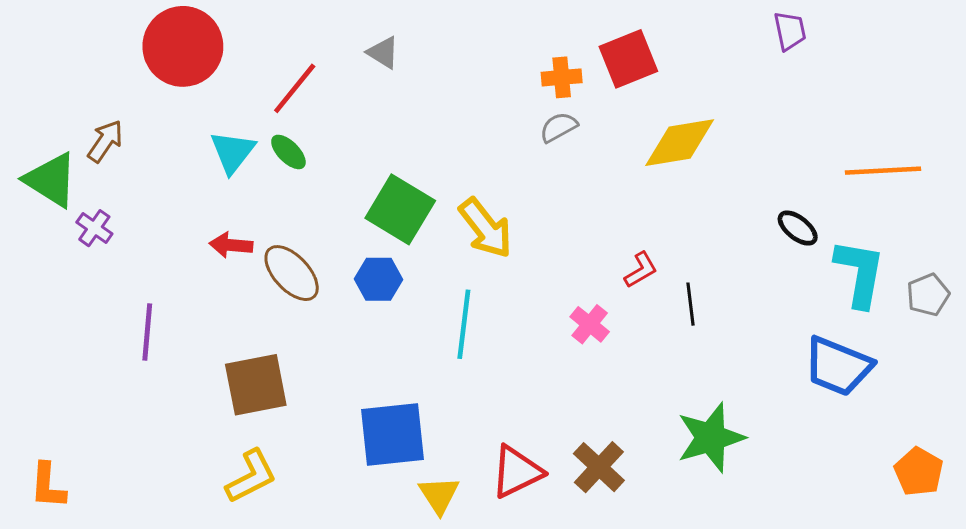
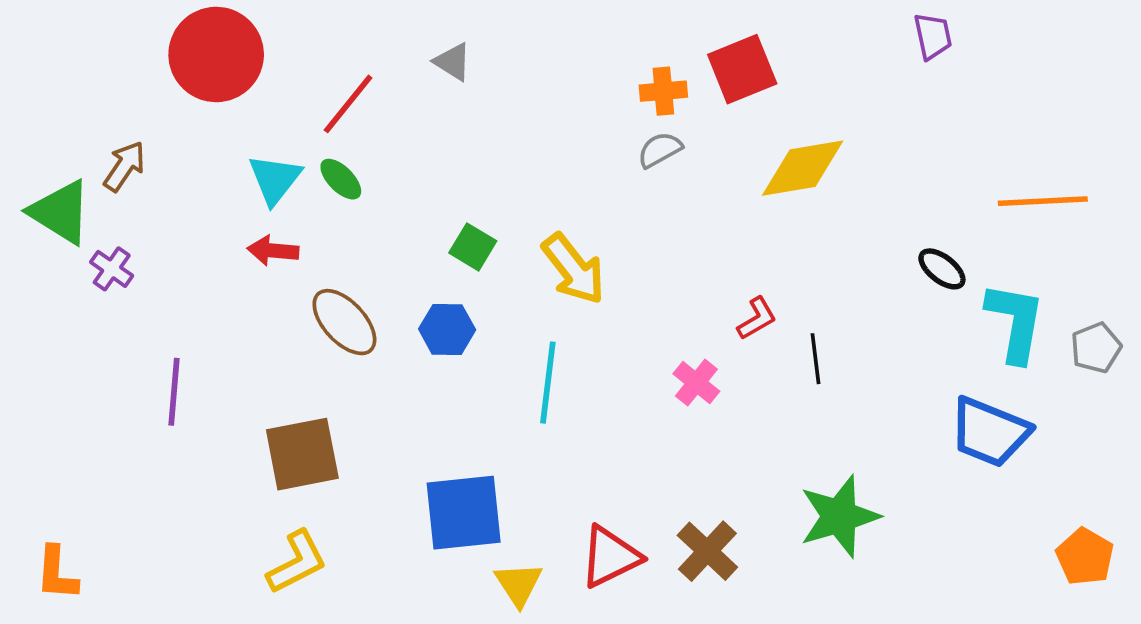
green square: (400, 209) -> (473, 247), size x0.6
red arrow: (231, 245) -> (273, 251), moved

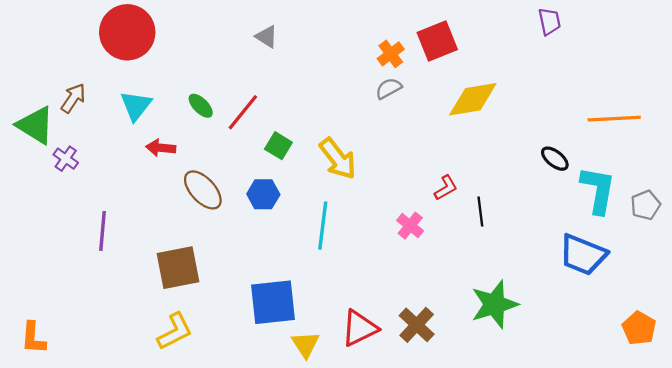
orange cross: (663, 91) -> (391, 54), turned -32
red line: (348, 104) -> (243, 112), moved
cyan triangle: (275, 179) -> (136, 106), moved

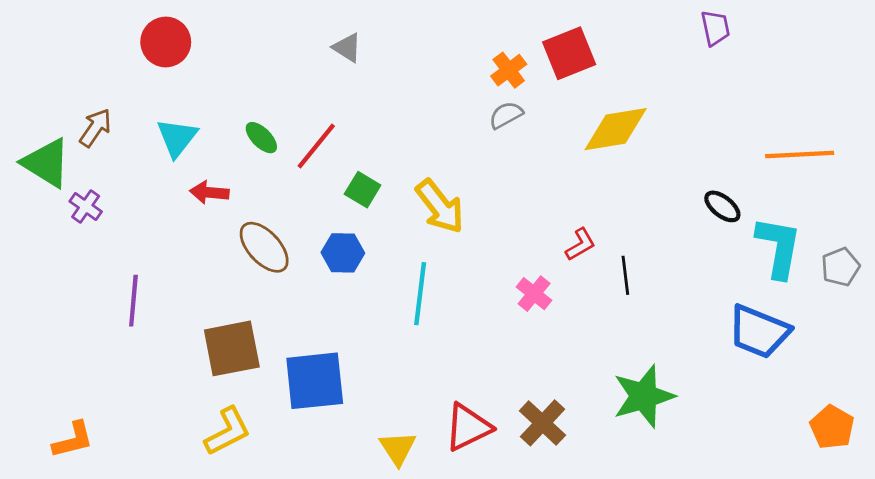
red circle: (127, 32) -> (166, 42), size x0.7
blue square: (273, 302) -> (315, 381), moved
orange L-shape: (33, 338) -> (73, 440), moved, turned -108

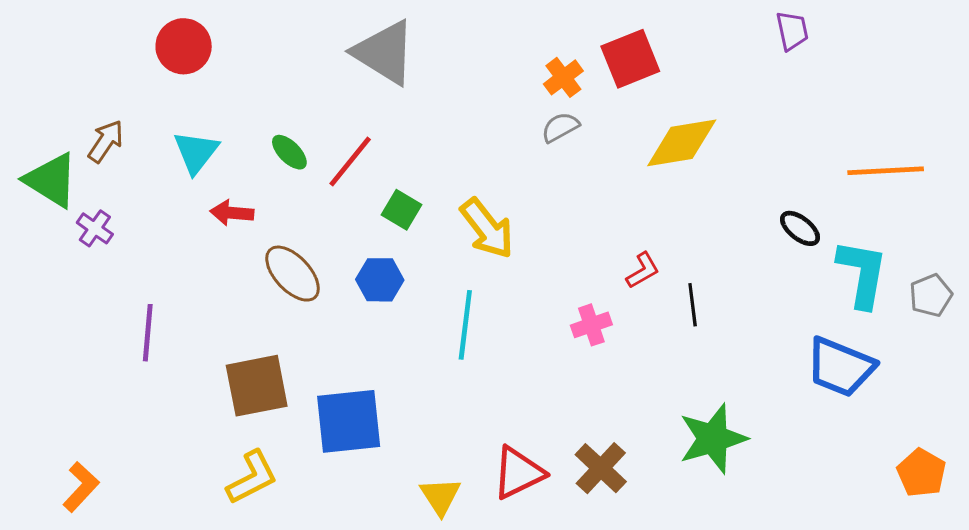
gray triangle: (347, 48) -> (384, 53), size x2.0
pink cross: (534, 294) -> (591, 325), turned 32
orange L-shape: (73, 440) -> (81, 487), turned -33

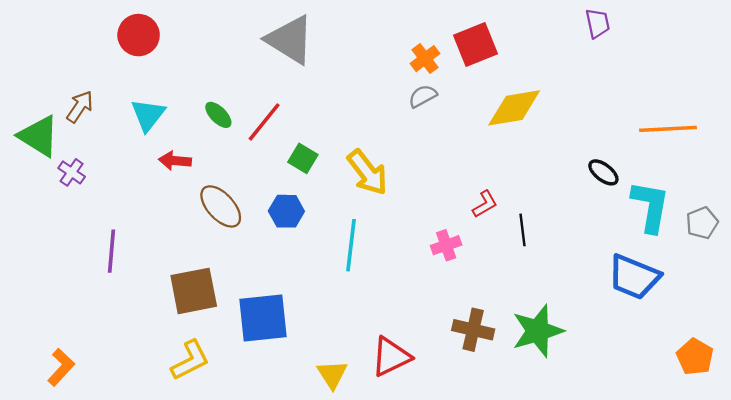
brown cross: (601, 468) -> (473, 330), moved, turned -30

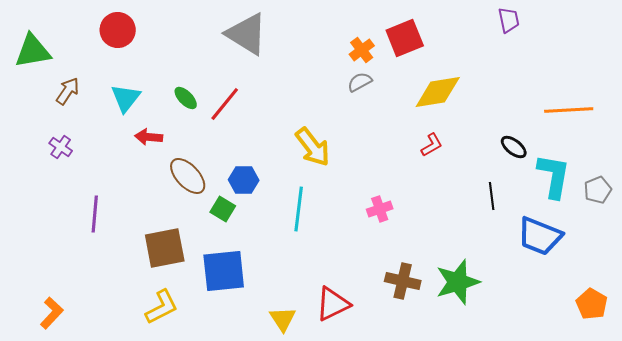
green triangle: (39, 136) -> (33, 51), moved, turned -42
green square: (303, 158) -> (223, 209), moved
red L-shape: (485, 204) -> (432, 145), moved
black line: (522, 230) -> (492, 196), moved

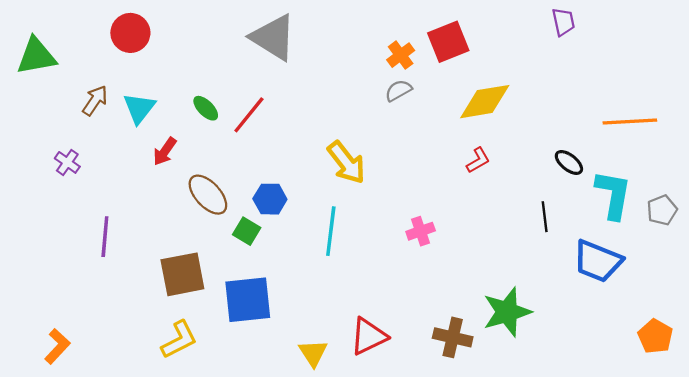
brown arrow: (68, 91) -> (95, 100), moved
red arrow: (149, 137) -> (165, 151), turned -60
brown cross: (403, 281) -> (453, 337), moved

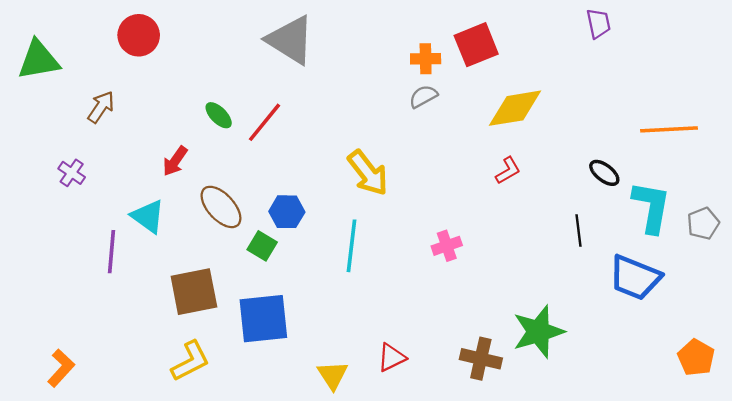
orange cross: (401, 55) -> (426, 59), turned 36
cyan triangle: (139, 108) -> (148, 216), moved, turned -32
red triangle: (368, 336) -> (391, 357), size x0.7

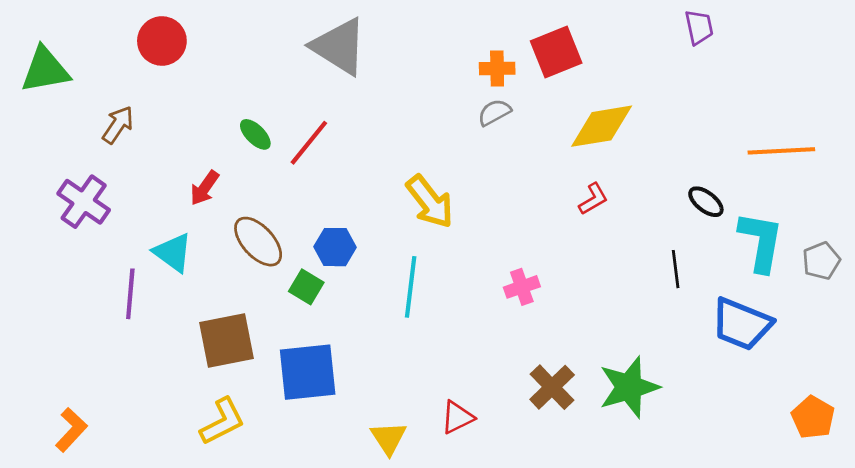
purple cross: (72, 173) -> (84, 202), size x1.6
brown cross: (481, 359) -> (552, 387), moved, turned 33

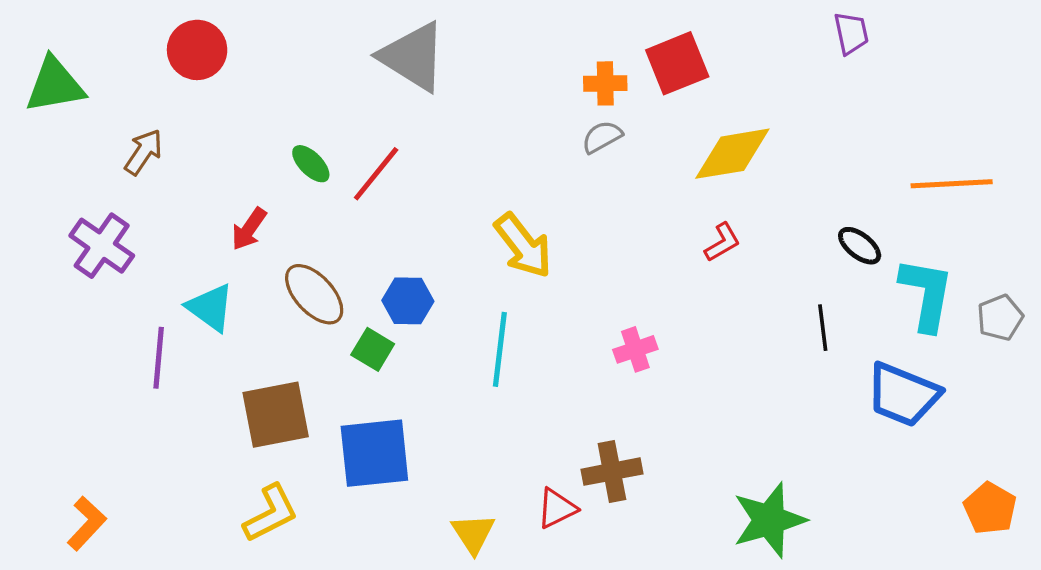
brown cross: (552, 387) -> (612, 472), moved, turned 33
green star: (629, 387) -> (769, 520), moved

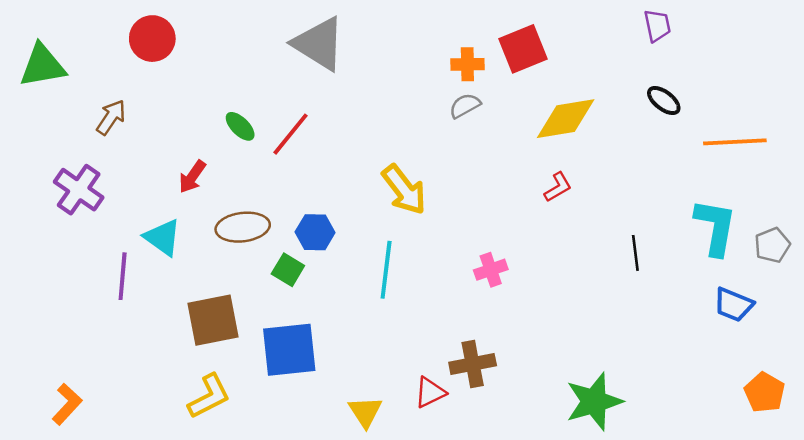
black ellipse: (860, 246) -> (664, 101), moved
brown ellipse: (314, 294) -> (243, 227), turned -54
blue trapezoid: (903, 395) -> (734, 305), moved, size x0.7

